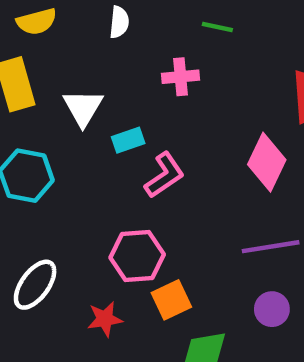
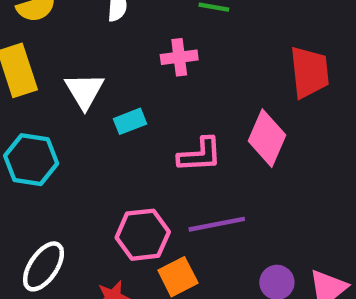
pink L-shape: (165, 175) -> (200, 155), moved, turned 33
purple line: (271, 247) -> (217, 224), moved

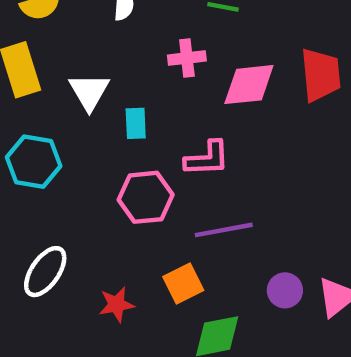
cyan rectangle: (130, 121) -> (136, 123), turned -72
pink diamond: (267, 138) -> (249, 85), moved, turned 60
pink hexagon: (143, 235) -> (146, 197), moved

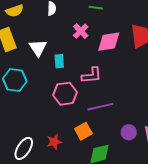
pink cross: (187, 58) -> (81, 31), turned -35
white ellipse: (45, 272) -> (24, 148), moved

